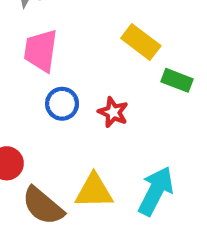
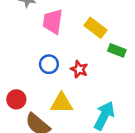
pink trapezoid: (41, 51) -> (53, 22), moved
yellow triangle: (94, 191) -> (62, 103), moved

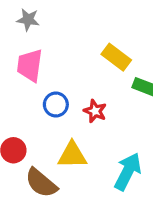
pink trapezoid: (53, 22) -> (30, 65), moved

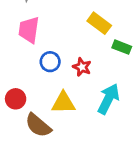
cyan arrow: (128, 171) -> (108, 99), moved

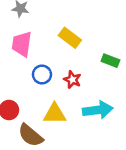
yellow rectangle: (99, 23) -> (70, 38), moved
cyan arrow: (108, 99) -> (98, 110), turned 56

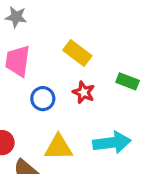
red star: (72, 80) -> (84, 92), moved

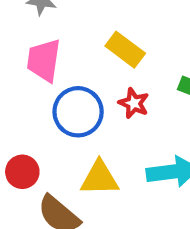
blue circle: (43, 99) -> (78, 112), size x1.5

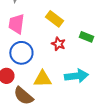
blue circle: (78, 112) -> (21, 53), moved

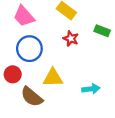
pink trapezoid: (16, 24) -> (24, 16), turned -50
cyan arrow: (76, 76) -> (91, 89), moved, size x0.7

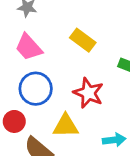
red star: (71, 39) -> (88, 93), moved, size x1.5

